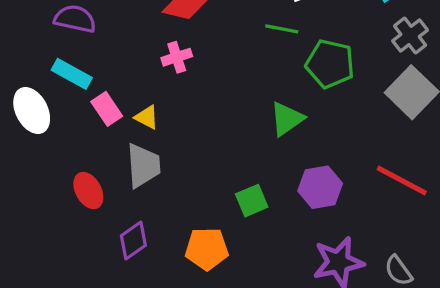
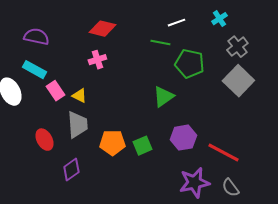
red line: (402, 181) -> (223, 153), moved
orange pentagon: (207, 249) -> (112, 143), moved

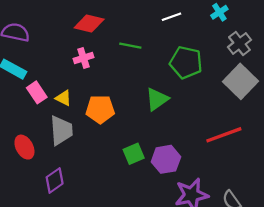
green line: (160, 43) -> (130, 46), moved
purple hexagon: (183, 138) -> (166, 159), moved
orange pentagon: (112, 143) -> (100, 109), moved
red line: (223, 153) -> (224, 135), moved, turned -48

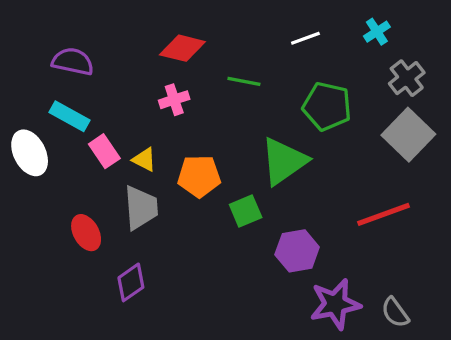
green triangle: (157, 99) -> (284, 161), size x1.4
green square: (134, 154) -> (246, 211), moved

